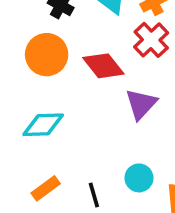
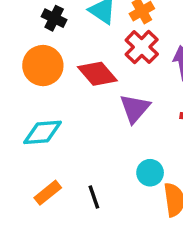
cyan circle: (139, 178) -> (150, 173), moved

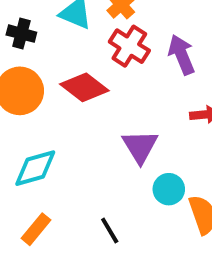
purple triangle: (135, 108) -> (140, 147), moved
orange rectangle: (48, 193) -> (36, 229), moved

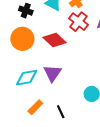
purple triangle: (140, 147) -> (52, 73), moved
orange rectangle: (36, 229) -> (35, 107), moved

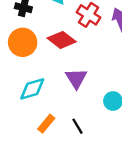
purple triangle: (52, 73) -> (76, 78), moved

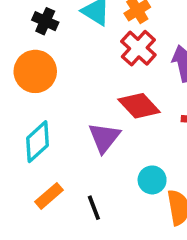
red diamond: (62, 40) -> (139, 106), moved
cyan diamond: (32, 89) -> (37, 142), turned -36

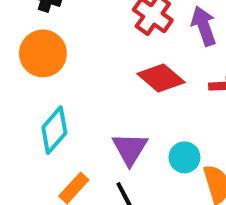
purple triangle: (104, 138) -> (130, 149), moved

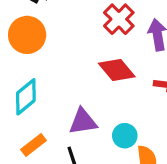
purple triangle: (130, 149) -> (83, 122), turned 40

